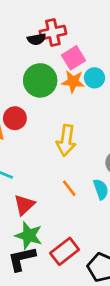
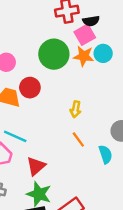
black semicircle: (37, 39) -> (91, 21), moved
yellow arrow: (66, 140) -> (76, 109), size x0.6
orange line: (69, 188) -> (78, 139), moved

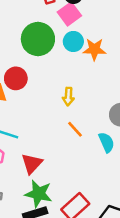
cyan circle: (103, 53) -> (73, 41), moved
orange star: (84, 56) -> (94, 49), moved

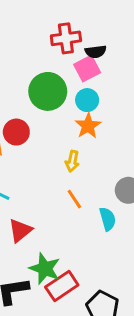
orange star: (94, 49) -> (88, 126), moved, turned 30
green star: (38, 194) -> (45, 269), moved

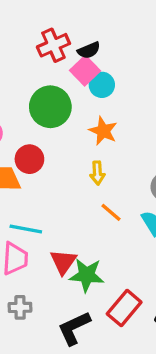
cyan circle: (87, 100) -> (102, 85), moved
green star: (45, 269) -> (87, 275), moved

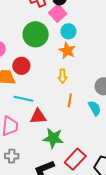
cyan circle: (102, 85) -> (68, 31), moved
orange line: (111, 212) -> (70, 100), turned 56
cyan line: (26, 229) -> (23, 99), moved
red triangle: (63, 262) -> (38, 116), moved, turned 48

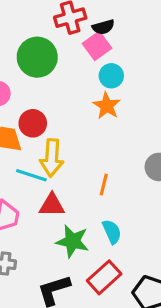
green circle: (36, 34) -> (37, 57), moved
yellow arrow: (63, 76) -> (52, 158), moved, size x1.6
cyan semicircle: (95, 108) -> (112, 232), moved

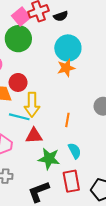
pink square: (97, 46) -> (21, 17), moved
cyan circle: (111, 76) -> (68, 48), size x1.6
orange star: (107, 106) -> (66, 68), turned 30
red rectangle: (104, 277) -> (71, 181), turned -55

